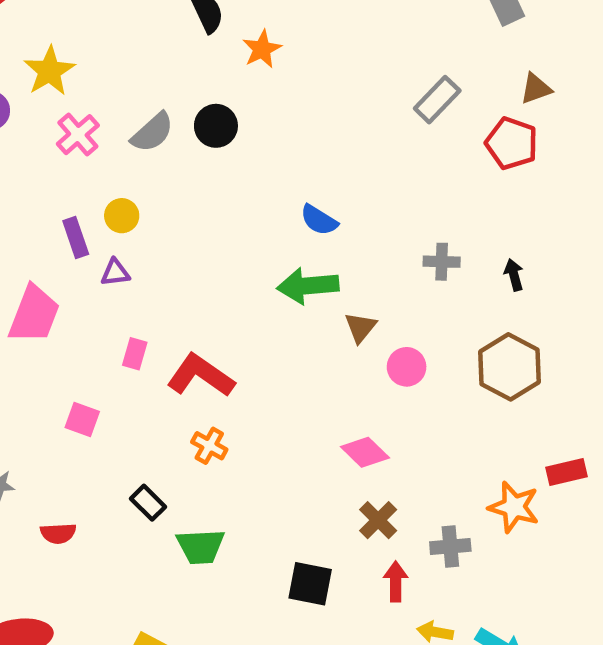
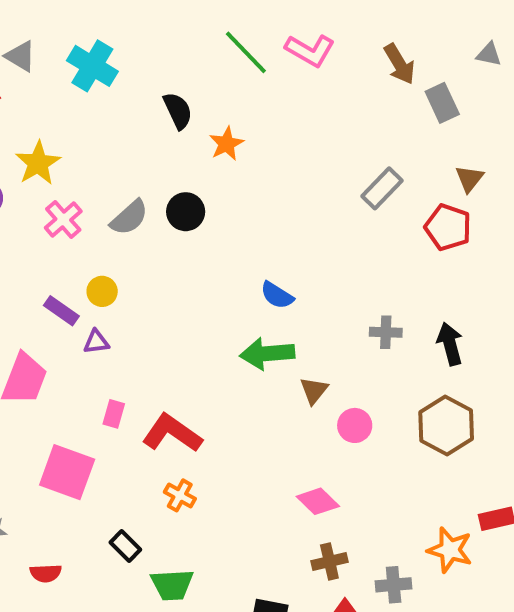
brown triangle: (536, 89) -> (469, 179), turned -32
purple rectangle: (76, 238) -> (61, 311), turned -36
black arrow: (514, 275) -> (450, 344), size x1.5
pink square: (82, 419) -> (67, 472), size x1.8
brown cross: (378, 520) -> (329, 562), turned 32

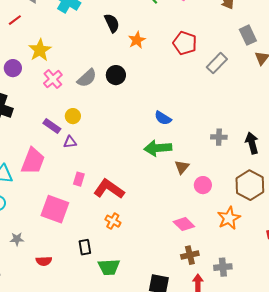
gray rectangle: (442, 103) -> (248, 35), moved
red pentagon: (448, 227) -> (185, 43), moved
black rectangle: (125, 546) -> (85, 247), turned 35
orange star: (450, 550) -> (229, 218), moved, turned 30

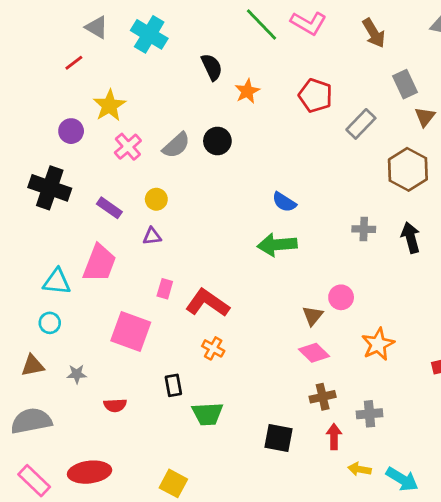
purple rectangle: (52, 126) -> (109, 208), moved
brown triangle: (182, 167) -> (313, 316), moved
brown hexagon: (250, 185) -> (408, 169), moved

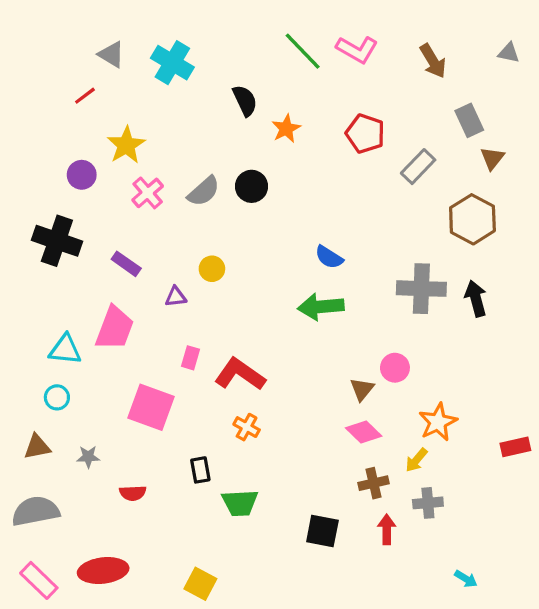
yellow circle: (156, 199) -> (212, 269), moved
gray cross: (364, 229) -> (421, 289), size x1.8
yellow arrow: (360, 469) -> (416, 460), moved, turned -60
cyan arrow: (402, 479) -> (466, 579), size x0.6

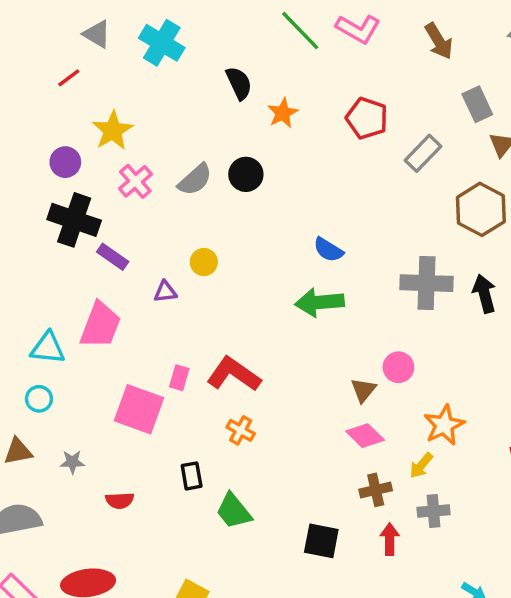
black cross: (57, 241) -> (74, 220), moved
pink rectangle: (191, 358) -> (179, 378), moved
green trapezoid: (240, 503) -> (234, 511), turned 54

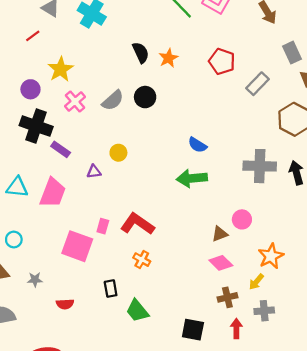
black semicircle: (239, 83) -> (141, 53), moved
cyan triangle: (48, 348) -> (17, 187), moved
brown triangle: (363, 390) -> (220, 234), turned 30

